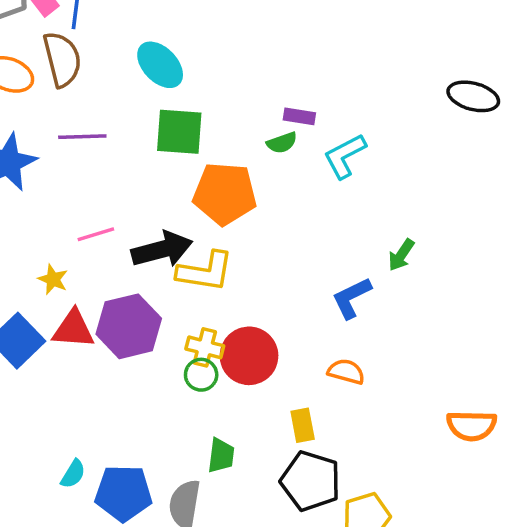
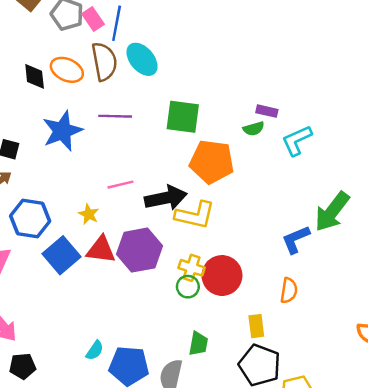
cyan ellipse: (160, 65) -> (142, 59), moved
green arrow: (401, 255) -> (332, 212), size x1.8
orange semicircle: (346, 372) -> (289, 290), turned 80

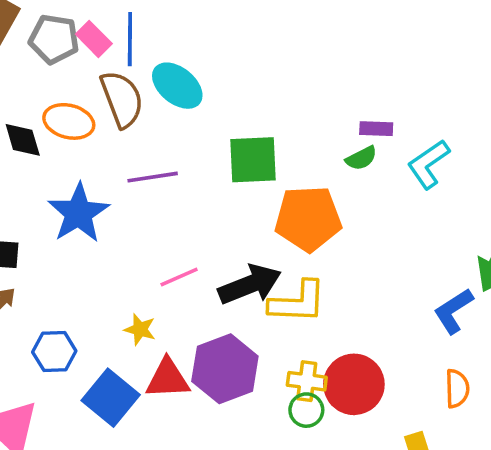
blue hexagon: (30, 218) -> (54, 352), size x0.7

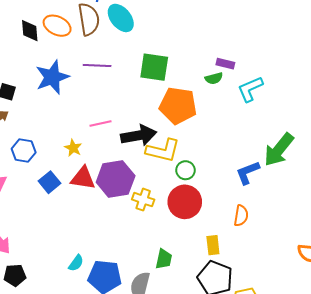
yellow cross: (307, 381) -> (143, 200), moved
blue square: (111, 398) -> (50, 182), size x0.7
green circle: (306, 410) -> (186, 170), moved

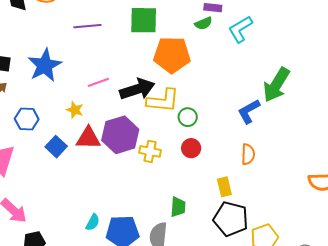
blue star: (52, 77) -> (45, 65), moved
red circle: (185, 202) -> (191, 148), size x0.6

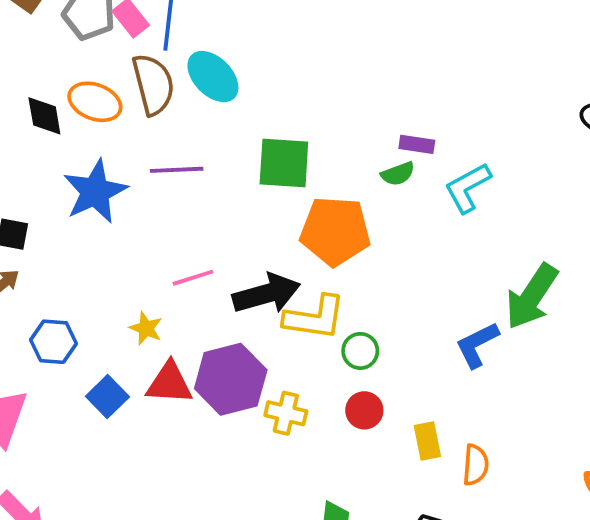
blue star: (45, 65) -> (95, 192), moved
orange semicircle: (248, 154) -> (476, 465), moved
yellow rectangle: (224, 187) -> (427, 441), moved

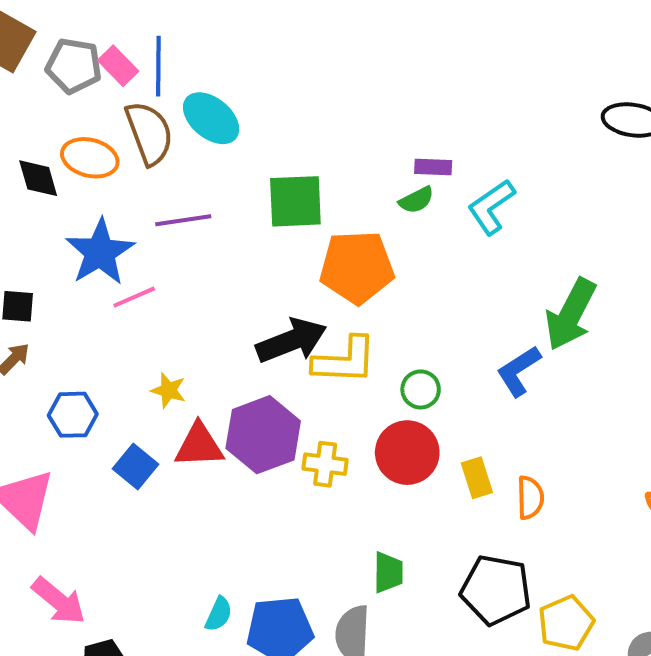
pink line: (193, 278) -> (134, 297), moved
green circle: (360, 351) -> (421, 389), moved
red circle: (364, 410) -> (407, 453), size x1.6

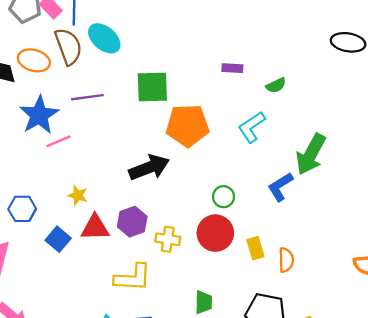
green semicircle: (416, 200) -> (276, 85), moved
cyan L-shape: (491, 207) -> (252, 127), moved
yellow L-shape: (345, 360) -> (133, 278), moved
purple hexagon: (263, 435) -> (132, 222), size x0.7

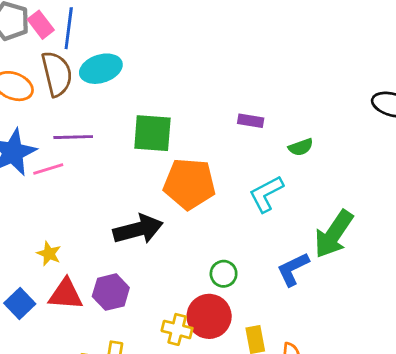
cyan ellipse: (104, 38) -> (101, 69), turned -64
pink line: (59, 141) -> (48, 169), moved
yellow cross: (168, 239) -> (177, 329), moved

